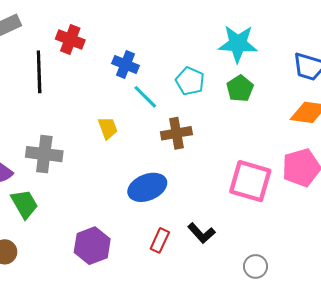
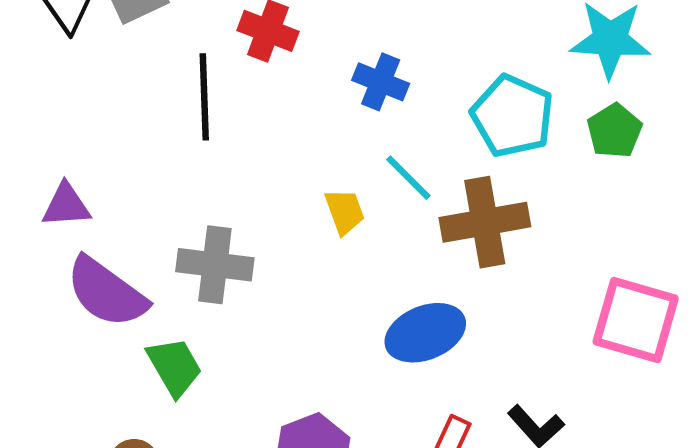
cyan pentagon: (190, 81) -> (512, 116), size x1.4
cyan line: (145, 97) -> (408, 178), moved
brown cross: (176, 133) -> (485, 222), size x1.4

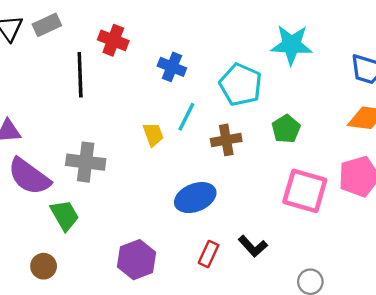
green pentagon: (614, 131) -> (286, 129), moved
cyan line: (408, 178) -> (186, 117), turned 72
brown cross: (485, 222) -> (226, 140), size x0.7

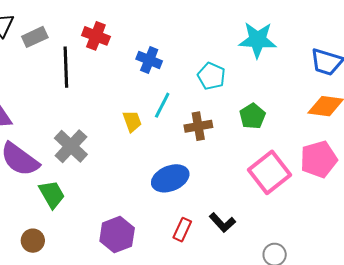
gray rectangle: (47, 25) -> (35, 37), moved
cyan pentagon: (241, 85) -> (211, 76), size x0.7
gray cross: (86, 162) -> (71, 146), turned 36
pink square: (305, 191) -> (270, 172), turned 36

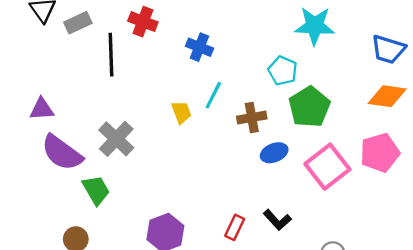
cyan pentagon: (211, 76) -> (283, 71), moved
green pentagon: (252, 116) -> (309, 107), size x1.5
blue ellipse: (170, 178) -> (274, 153), moved, size x0.7

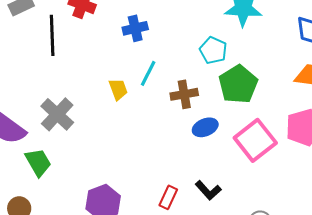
blue cross: (199, 47) -> (135, 28), turned -35

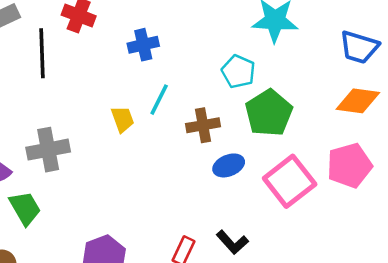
gray cross: (57, 114) -> (48, 150), turned 36

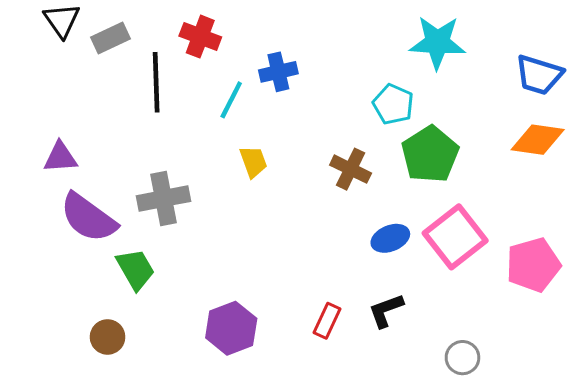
cyan line: (159, 100) -> (231, 100), moved
brown cross: (203, 125) -> (351, 169), turned 36
blue ellipse: (229, 165) -> (390, 238), moved
pink pentagon: (349, 165) -> (533, 265), moved
black L-shape: (232, 242) -> (386, 310), turned 112

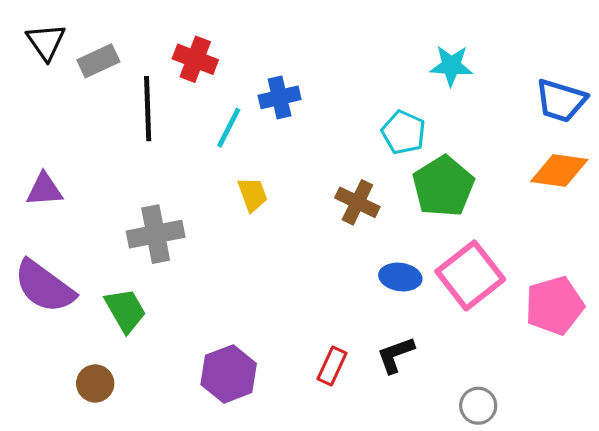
cyan star: (437, 42) -> (451, 66), size x0.7
purple semicircle: (88, 218) -> (44, 287), moved
blue ellipse: (390, 238) -> (400, 277), turned 30

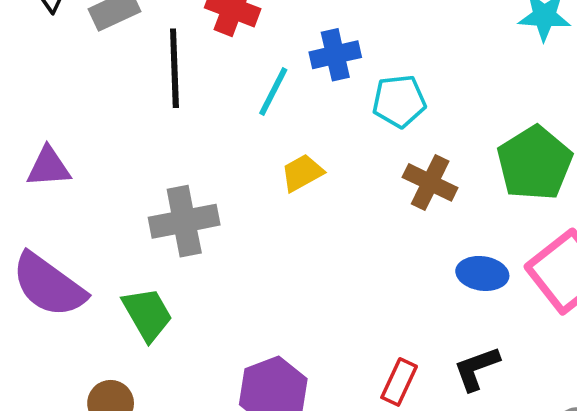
cyan pentagon: (403, 132) -> (399, 101), moved, turned -30
yellow trapezoid: (253, 194) -> (302, 173), turned -99

